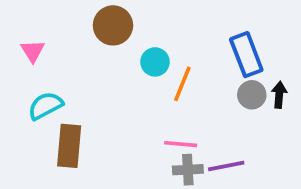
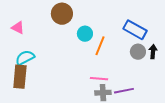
pink triangle: (33, 51) -> (18, 28), turned -32
blue rectangle: (246, 55) -> (135, 30), turned -40
brown rectangle: (69, 146) -> (20, 77), moved

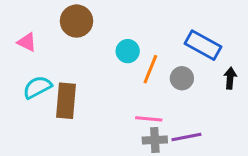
brown circle: (62, 14) -> (77, 21), moved
gray circle: (138, 52) -> (182, 78), moved
brown rectangle: (20, 77) -> (66, 101), moved

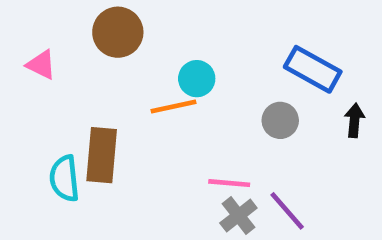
orange line: (150, 69) -> (174, 106), moved, turned 56
cyan semicircle: (37, 87) -> (64, 178), moved, turned -68
purple line: (186, 137) -> (287, 211), turned 60
gray cross: (155, 140) -> (238, 215), turned -35

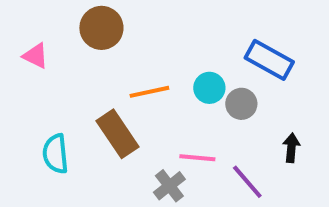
cyan circle: (197, 79) -> (209, 88), moved
black arrow: (354, 120) -> (291, 148), moved
brown rectangle: (102, 155) -> (117, 134), moved, turned -39
gray cross: (238, 215) -> (169, 186), moved

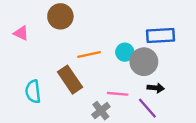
blue rectangle: (269, 60) -> (161, 35), turned -32
gray circle: (241, 104) -> (144, 62), size x1.5
black arrow: (291, 148) -> (156, 88), moved, turned 91

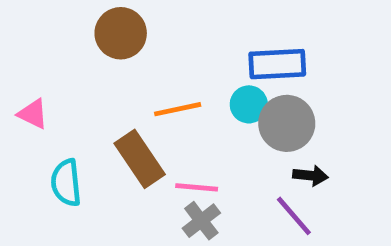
pink triangle: (21, 33) -> (33, 114), moved
blue rectangle: (161, 35) -> (277, 64), moved
pink line: (118, 94) -> (197, 187), moved

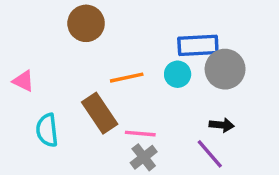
gray circle: (287, 123) -> (225, 69), moved

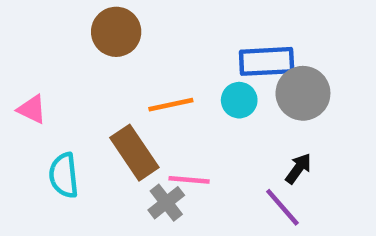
black arrow: (222, 125) -> (298, 168), turned -60
gray cross: (144, 157) -> (166, 203), moved

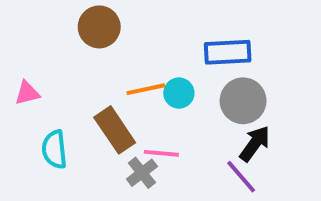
gray circle: (303, 93) -> (243, 101), moved
cyan circle: (239, 100) -> (179, 93), moved
pink triangle: (32, 109) -> (27, 93), turned -40
black arrow: (298, 168) -> (255, 144), size x1.4

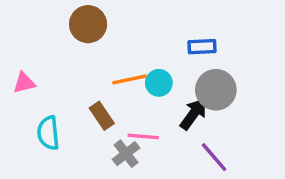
blue rectangle: (228, 52) -> (202, 47), size x0.7
brown rectangle: (115, 130) -> (102, 116), size x0.7
black arrow: (255, 144) -> (193, 114), moved

